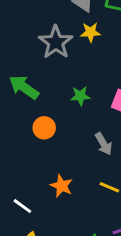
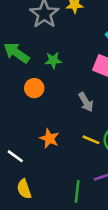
green star: (80, 96) -> (53, 60), moved

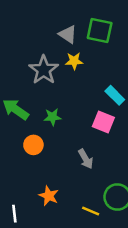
yellow line: (91, 140) -> (91, 211), moved
white line: (15, 156) -> (14, 214), turned 48

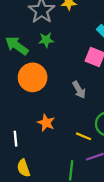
green star: (53, 117) -> (46, 40), moved
orange circle: (33, 145) -> (33, 77), size x1.6

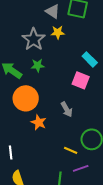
orange star: (46, 123) -> (39, 122), moved

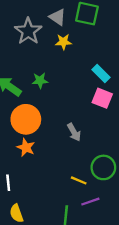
gray star: (34, 39) -> (28, 31), moved
pink square: (81, 80) -> (102, 98), moved
orange star: (39, 122) -> (26, 148), moved

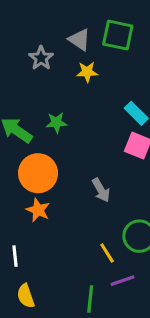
gray star: (28, 31) -> (41, 58), size x0.7
yellow line: (79, 180) -> (107, 253), turned 35

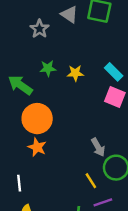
yellow star: (87, 72) -> (75, 73), moved
green star: (56, 123) -> (48, 68), moved
gray arrow: (101, 190) -> (98, 147), moved

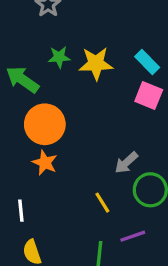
yellow star: (75, 73) -> (96, 64), size x1.5
gray arrow: (98, 147) -> (126, 163), turned 78
yellow line: (91, 181) -> (102, 203), moved

